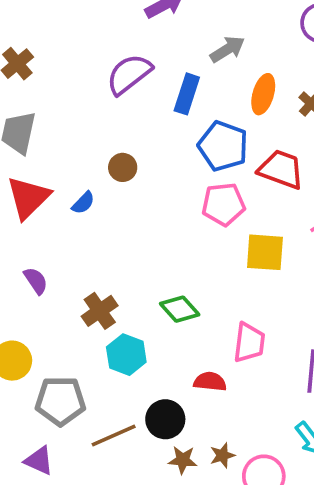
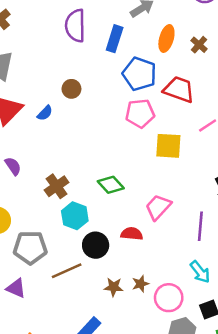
purple semicircle: (129, 74) -> (75, 26), turned -52
pink trapezoid: (249, 343) -> (158, 207), turned -144
black circle: (165, 419) -> (96, 245), moved

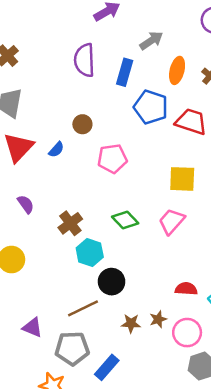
pink pentagon: (140, 113) -> (112, 159), moved
pink trapezoid: (158, 207) -> (172, 221), moved
red semicircle: (132, 234) -> (186, 289), moved
gray pentagon: (30, 248) -> (72, 348), moved

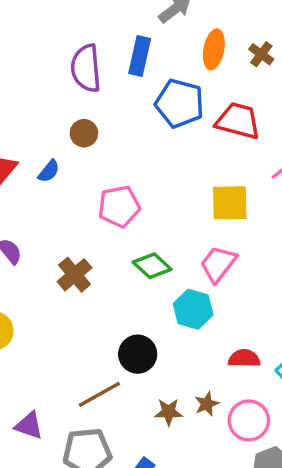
purple semicircle: (84, 60) -> (86, 68), moved
pink pentagon: (112, 159) -> (119, 206), moved
cyan hexagon: (90, 253) -> (193, 309), moved

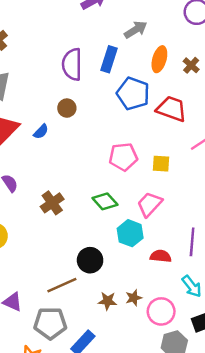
yellow square: (230, 203) -> (161, 164), size x0.7
pink pentagon: (119, 206) -> (123, 157), moved
red semicircle: (244, 358) -> (161, 256), moved

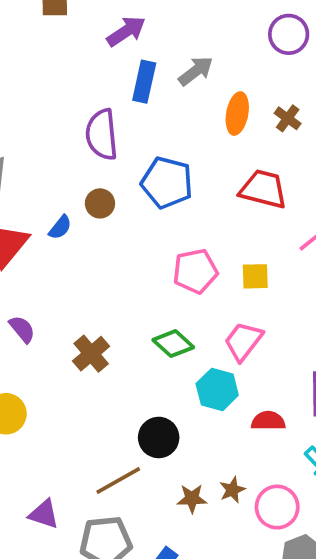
blue rectangle: (109, 59) -> (144, 82), moved
blue pentagon: (133, 94) -> (167, 183), moved
blue semicircle: (41, 132) -> (60, 227), moved

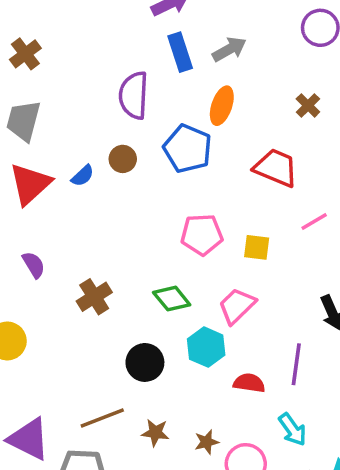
blue rectangle: (144, 82) -> (180, 52), turned -39
orange ellipse: (237, 114) -> (222, 106), moved
black circle: (159, 437) -> (145, 362), moved
brown star: (192, 499) -> (155, 433), moved
purple triangle: (44, 514) -> (29, 439), size x1.5

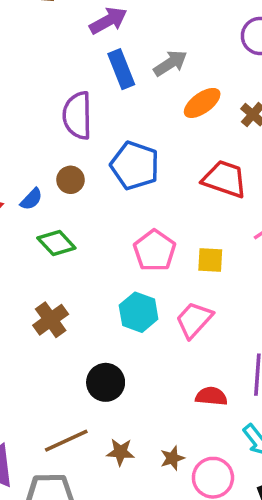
orange ellipse: (222, 106) -> (202, 103), moved, turned 39
pink pentagon: (202, 235) -> (155, 251), turned -30
green diamond: (172, 299) -> (56, 243), moved
cyan hexagon: (206, 347) -> (139, 312), moved

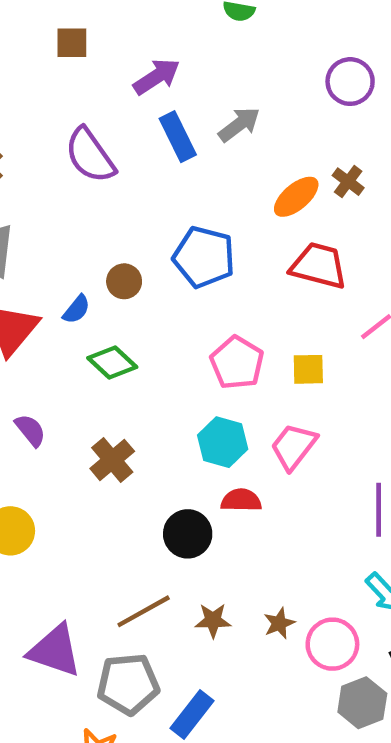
orange ellipse: (202, 103) -> (296, 197), moved
purple semicircle: (77, 115) -> (90, 155), moved, turned -30
red semicircle: (211, 396) -> (241, 500), moved

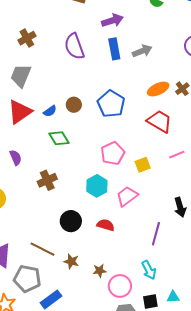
yellow square: (308, 369) -> (143, 165), turned -35
red semicircle: (241, 500) -> (106, 225), moved
brown line: (144, 611) -> (43, 249), turned 40

